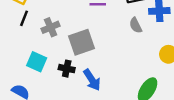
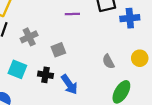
gray semicircle: (136, 25) -> (108, 62), moved
gray square: (81, 42) -> (58, 50), size x0.6

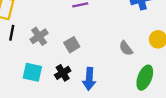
black cross: (45, 75) -> (63, 73), turned -32
blue arrow: (69, 84) -> (89, 79), turned 48

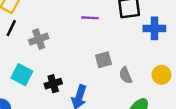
gray square: (72, 45) -> (104, 60), moved

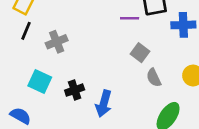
purple line: (90, 18) -> (130, 18), moved
gray square: (104, 60) -> (140, 53), moved, turned -35

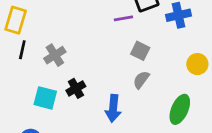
gray semicircle: (154, 78) -> (141, 80), moved, turned 72
black cross: (75, 90) -> (76, 88), moved

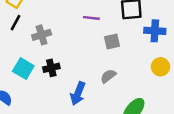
purple line: (123, 18) -> (91, 18), moved
gray square: (140, 51) -> (112, 42), moved, turned 35
yellow circle: (197, 64) -> (160, 67), moved

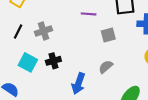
black line: (15, 23) -> (18, 31), moved

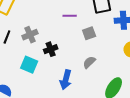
black cross: (53, 61) -> (51, 49), moved
cyan square: (28, 62) -> (29, 65), moved

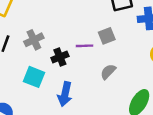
purple line: (70, 16) -> (85, 46), moved
blue arrow: (66, 80) -> (65, 94), moved

